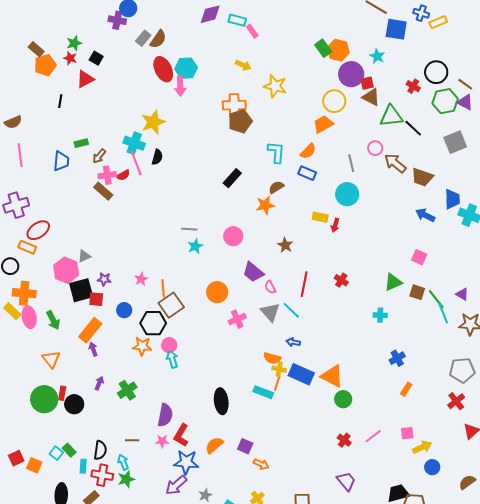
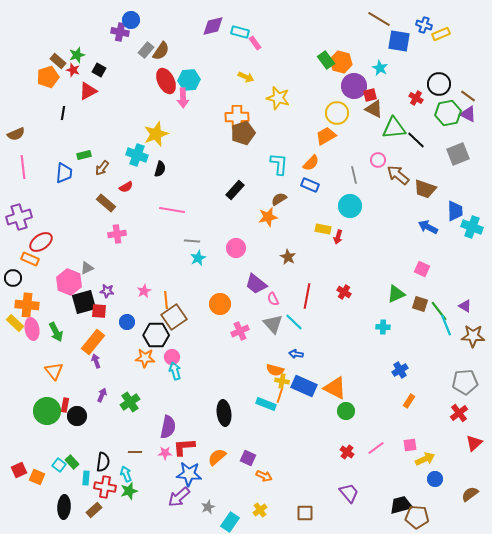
brown rectangle: (36, 49) -> (58, 61), moved
pink line: (136, 163) -> (172, 210), moved, turned -60
pink cross: (107, 175) -> (117, 234), moved
red L-shape: (181, 435) -> (184, 447), turned 55

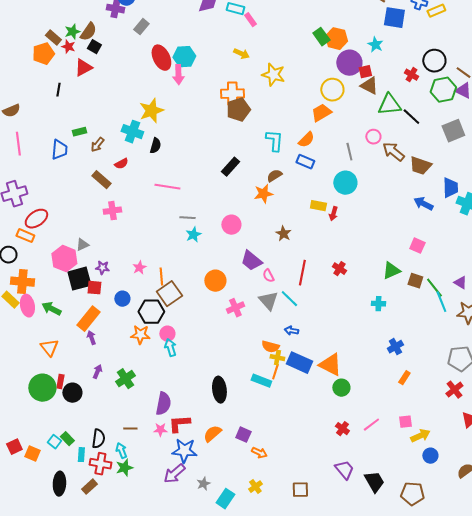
brown semicircle: (161, 51) -> (88, 32), moved
green arrow: (56, 332) -> (51, 309), turned 144
black trapezoid: (401, 505) -> (374, 482), moved, turned 75

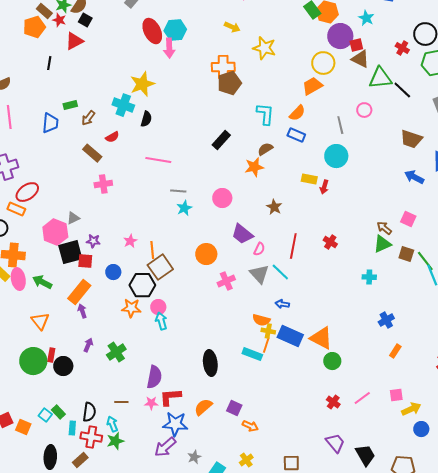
brown arrow: (393, 152) -> (384, 228), moved, size x0.7
pink semicircle: (268, 276) -> (259, 249), turned -128

